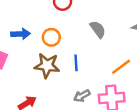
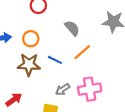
blue line: (76, 63) -> (55, 60), turned -56
orange line: (121, 67) -> (82, 52), moved

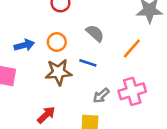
gray semicircle: (72, 28) -> (95, 33), moved
orange line: (82, 52) -> (132, 49), moved

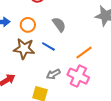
orange line: (132, 49) -> (84, 53), moved
pink cross: (132, 91) -> (78, 76), turned 30

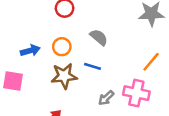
orange line: (84, 53) -> (151, 62), moved

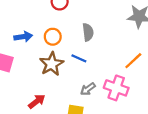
gray semicircle: (99, 37) -> (88, 32), turned 36
brown star: (64, 76) -> (52, 64), turned -30

